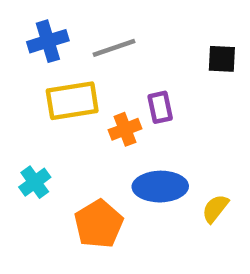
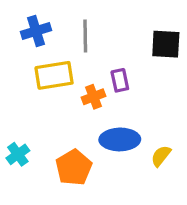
gray line: (114, 48) -> (85, 36), turned -72
black square: (222, 59) -> (166, 44), size x1.4
cyan cross: (35, 182) -> (18, 154), moved

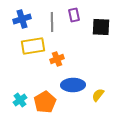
purple rectangle: (120, 80) -> (74, 15), moved
cyan cross: (18, 154) -> (20, 100), moved

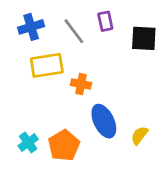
gray line: (52, 22) -> (74, 31), turned -36
orange cross: (57, 59) -> (81, 84), turned 32
blue ellipse: (73, 85) -> (104, 121), turned 65

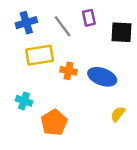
blue ellipse: (104, 121) -> (102, 77), moved, turned -44
cyan cross: (28, 143) -> (24, 101), moved, turned -35

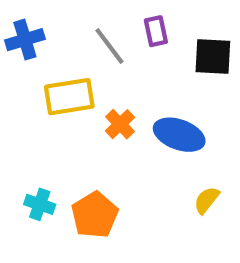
blue cross: (26, 23) -> (25, 40), moved
orange cross: (68, 71) -> (120, 124), turned 35
cyan cross: (24, 101) -> (40, 204), moved

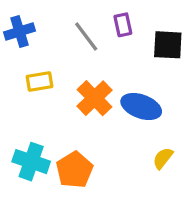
yellow rectangle: (69, 97) -> (39, 81), moved, size x0.7
orange cross: (120, 124) -> (94, 98), size x1.5
cyan cross: (40, 204) -> (31, 162), size x1.5

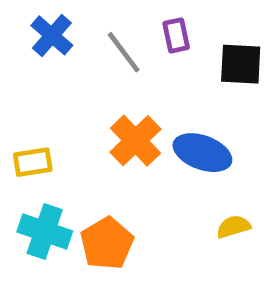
blue cross: (19, 31) -> (52, 35), moved, turned -32
yellow rectangle: (39, 81) -> (33, 162), moved
yellow semicircle: (163, 158) -> (233, 227), turned 35

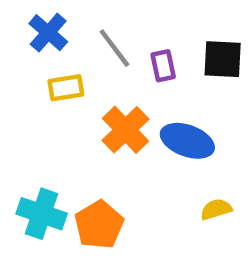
purple rectangle: (176, 35) -> (163, 66), moved
yellow rectangle: (33, 162) -> (66, 88), moved

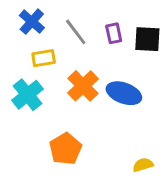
purple rectangle: (163, 66) -> (114, 33), moved
yellow semicircle: (216, 209) -> (143, 165), moved
cyan cross: (42, 214) -> (27, 95), moved, turned 32

